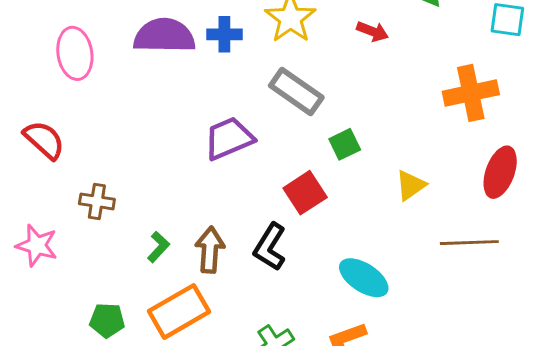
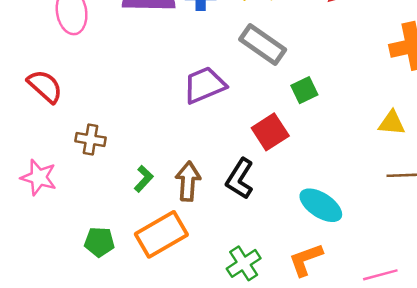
yellow triangle: (411, 185) -> (392, 123), moved, turned 40

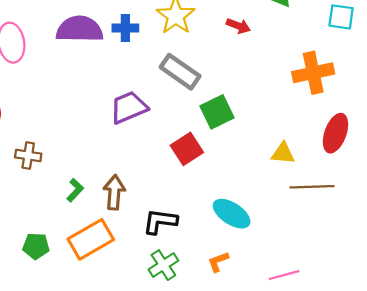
green square: (304, 90) -> (217, 112), size x1.4
yellow triangle: (392, 123) -> (283, 153), moved
black L-shape: (240, 179) -> (160, 221), moved, turned 66
orange L-shape: (306, 260) -> (218, 262), size x0.7

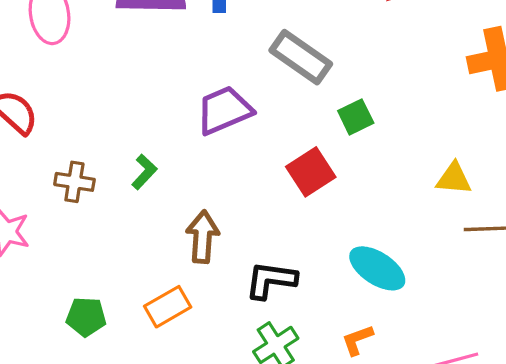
green square: (217, 112) -> (356, 117), size x0.7
green L-shape: (75, 190) -> (144, 172), moved
orange rectangle: (91, 239) -> (168, 307), size x0.7

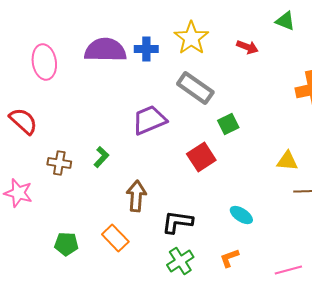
cyan ellipse: (377, 268) -> (241, 215), size x0.7
orange rectangle: (168, 307) -> (115, 238), turned 76

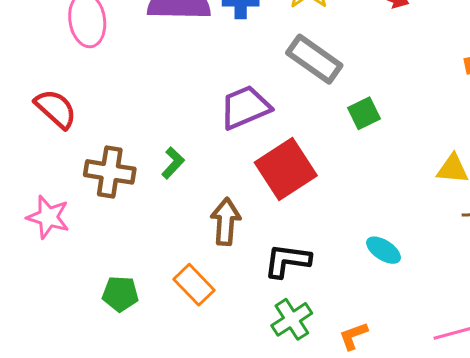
red square: (201, 157) -> (286, 169), moved, size x1.4
brown cross: (59, 163) -> (110, 172), size x1.4
orange L-shape: (229, 258) -> (353, 336), moved

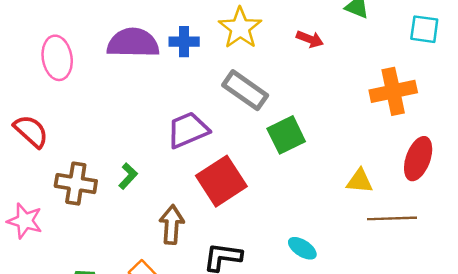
green square: (364, 113) -> (286, 135), size x1.4

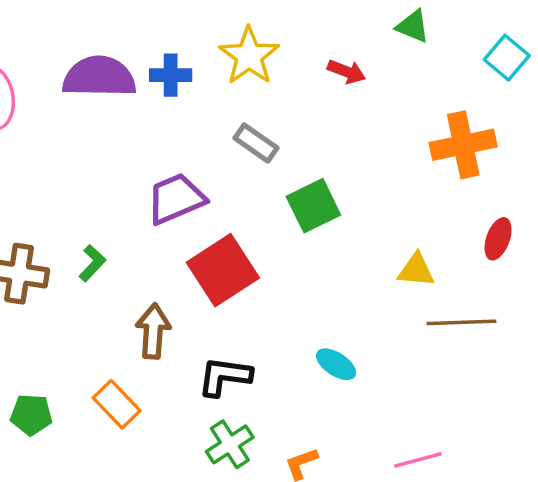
cyan square: (424, 29) -> (507, 58), turned 32
gray rectangle: (245, 90) -> (256, 143), size x0.7
red ellipse: (418, 159) -> (498, 239), size x0.7

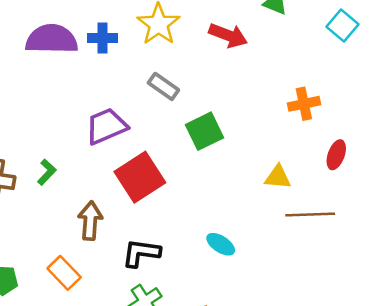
red arrow: (347, 72) -> (228, 35), size x1.4
orange cross: (463, 145) -> (304, 104), moved, size x0.7

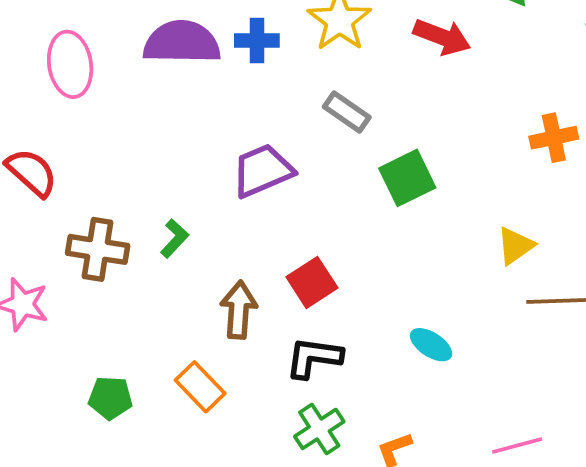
red square: (140, 177) -> (312, 282), moved, size x0.7
yellow triangle: (278, 177) -> (515, 246), turned -40

